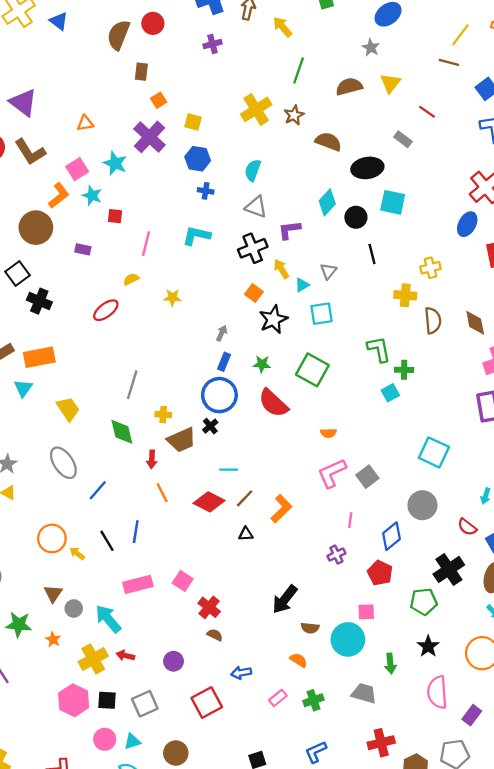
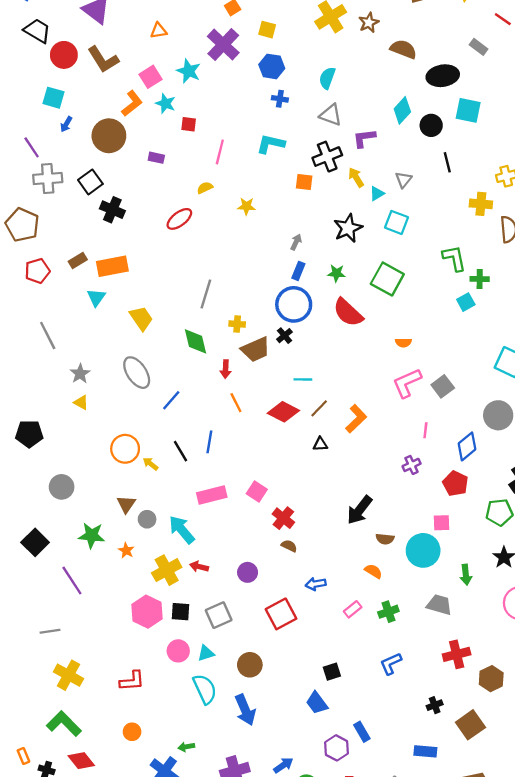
orange square: (254, 293) -> (304, 182), moved, turned -30
cyan square: (322, 314) -> (397, 222), turned 30

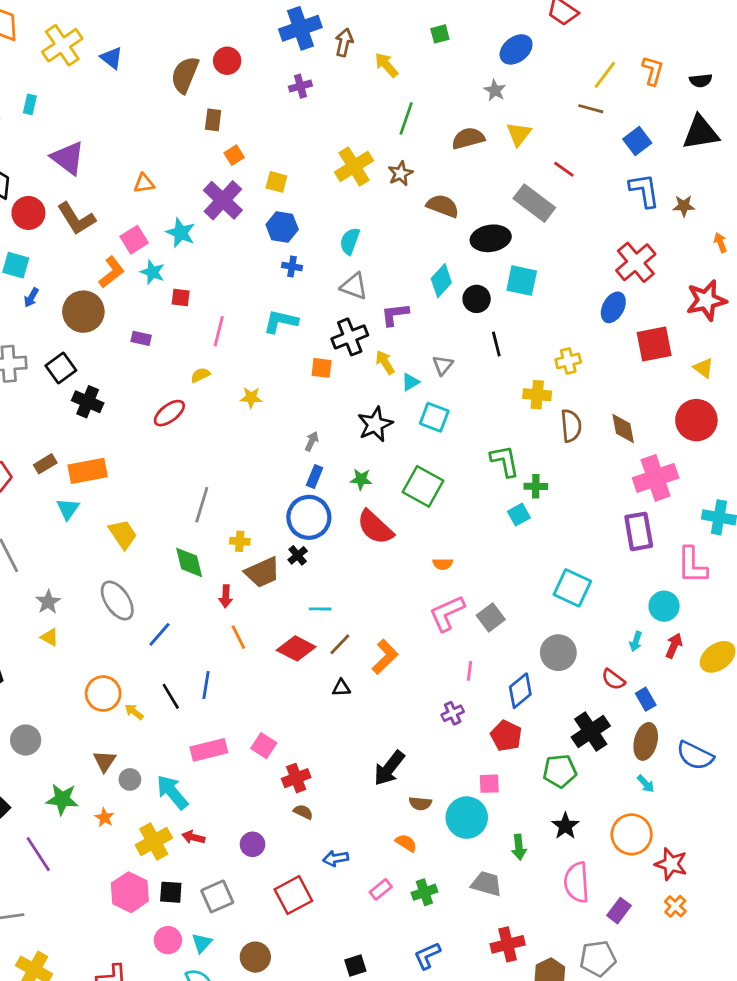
gray rectangle: (479, 47) -> (534, 203), size x1.8
red cross: (283, 518) -> (296, 778), turned 30
cyan triangle: (206, 653) -> (202, 943), turned -30

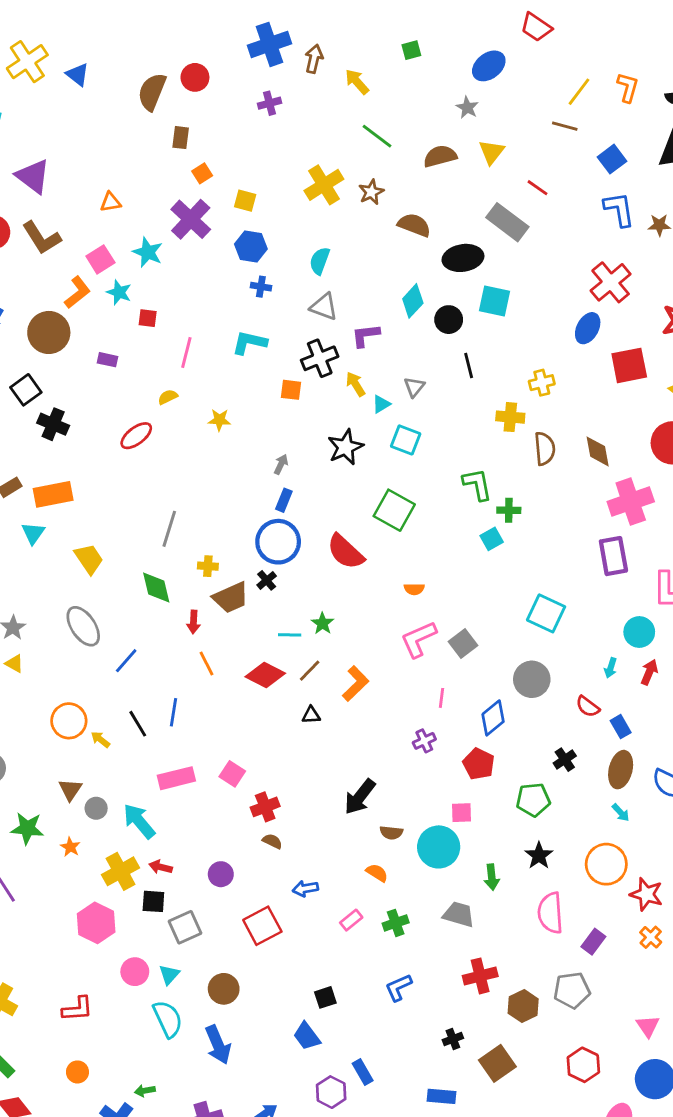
green line: (406, 119) -> (377, 136), turned -72
green star: (361, 479) -> (323, 623), moved, turned 30
black cross: (591, 732) -> (565, 760), size x0.6
black square: (171, 892) -> (153, 901), moved

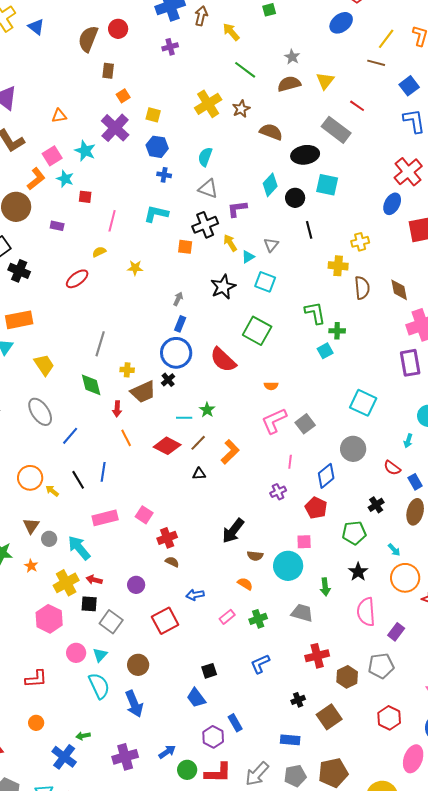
blue ellipse: (489, 66) -> (341, 23), moved
gray star: (467, 107) -> (292, 57), moved
cyan arrow: (621, 813) -> (394, 550), moved
gray square: (185, 927) -> (111, 622), turned -30

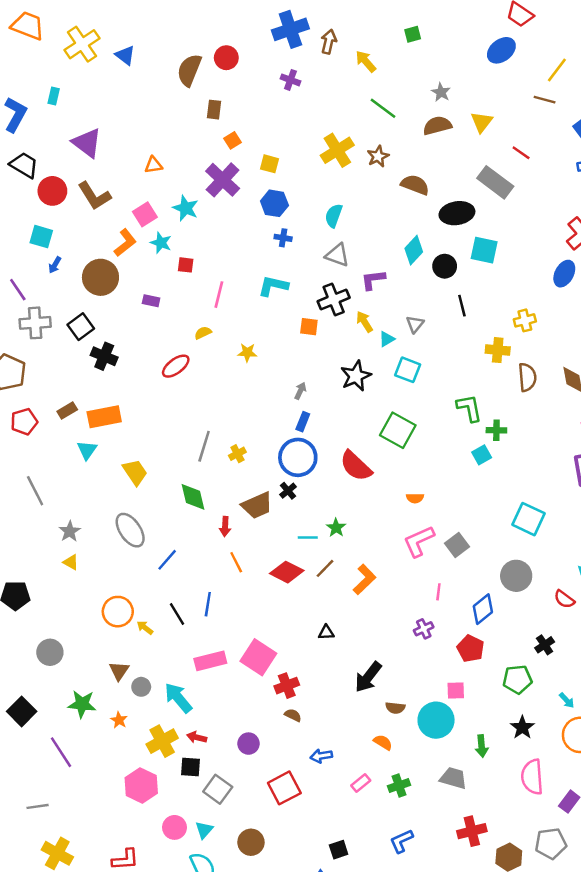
purple cross: (170, 47) -> (290, 80), turned 35
yellow cross: (127, 370) -> (237, 454), moved, turned -32
black triangle: (199, 474) -> (326, 633), moved
pink square: (144, 515) -> (258, 657), size x1.6

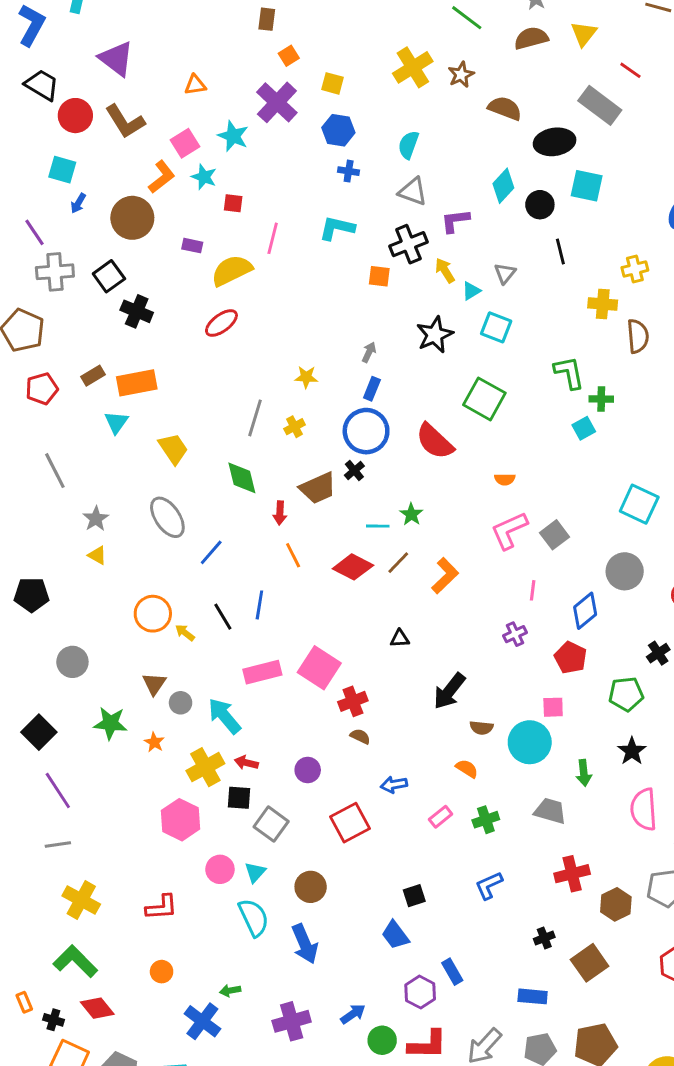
yellow semicircle: (203, 333) -> (232, 270), moved, size x2.0
yellow star: (247, 353) -> (306, 377), moved
purple line: (61, 752) -> (58, 790), moved

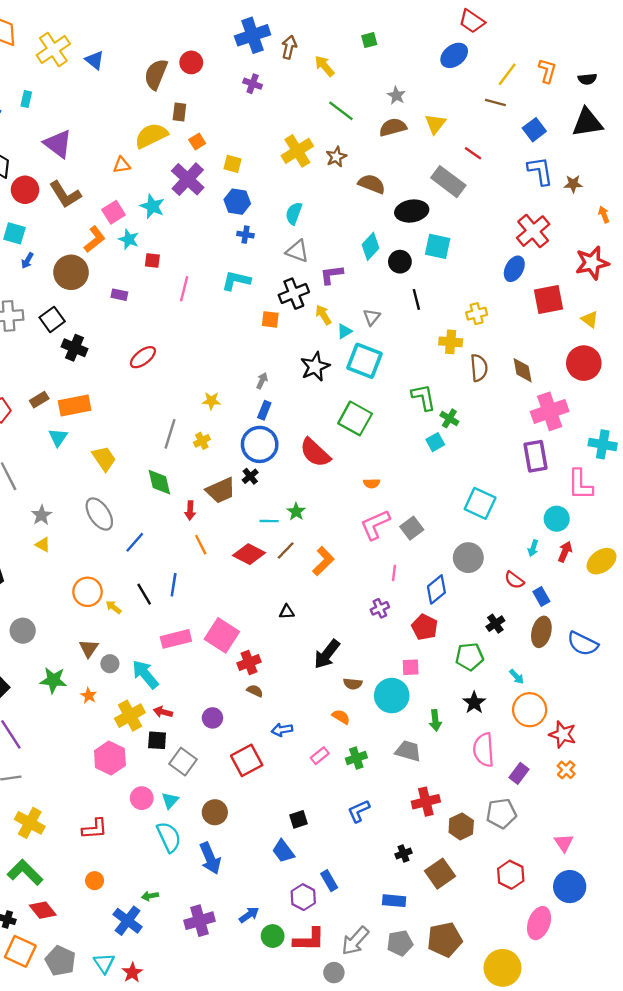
yellow semicircle: (232, 270) -> (151, 136), moved
cyan square: (496, 327) -> (365, 361), size x1.4
green cross: (601, 399) -> (449, 418), turned 30

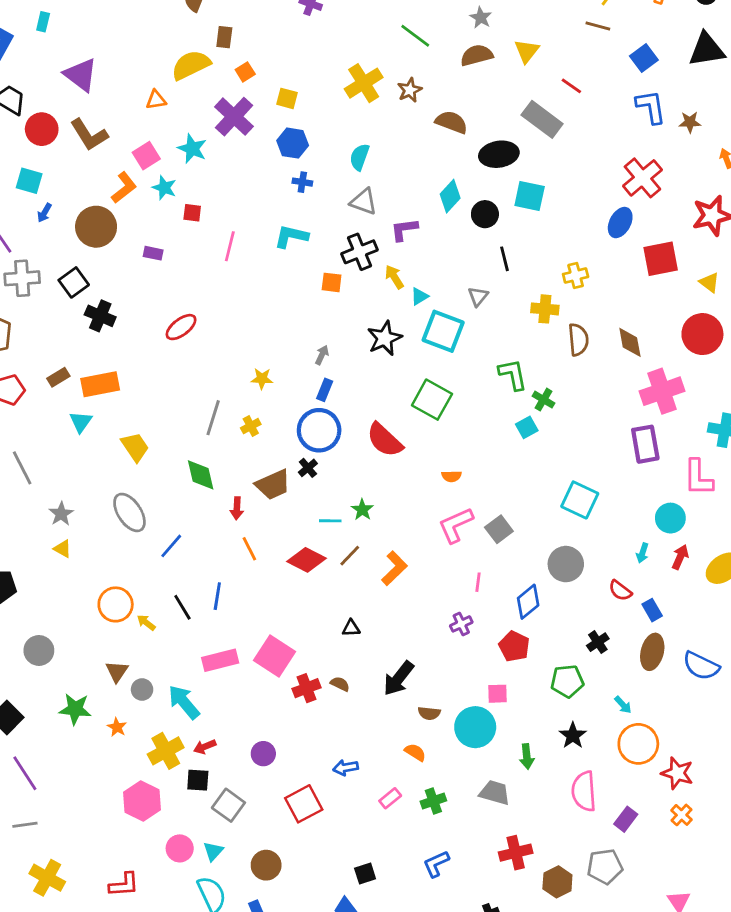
gray triangle: (372, 317) -> (478, 296), moved
brown semicircle: (255, 691) -> (340, 684), moved
red arrow: (163, 712) -> (205, 747), turned -36

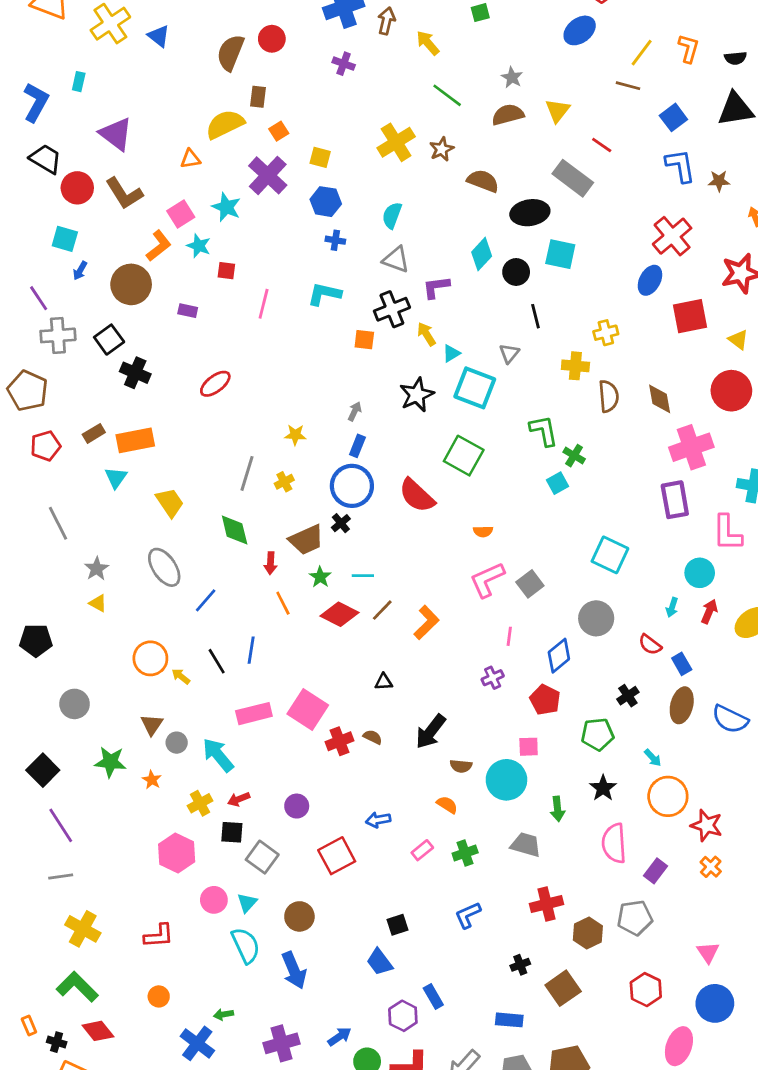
green star: (362, 510) -> (320, 577), moved
yellow cross: (166, 751) -> (200, 803), size x0.7

